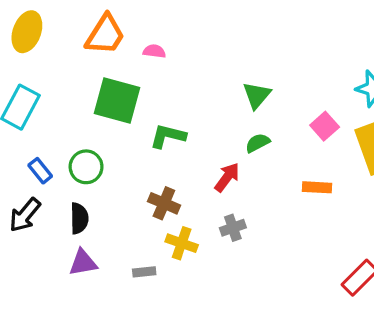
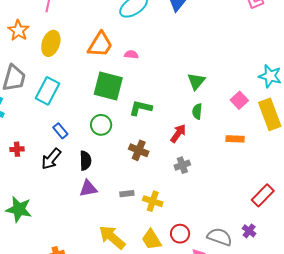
green semicircle: (258, 143) -> (197, 111), turned -56
green circle: (86, 167) -> (101, 125), moved
yellow cross: (182, 243) -> (153, 201), moved

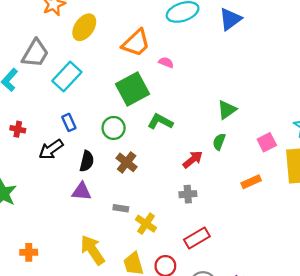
green square: (108, 86) -> (133, 89), turned 32
orange rectangle: (235, 139) -> (251, 182), turned -42
brown cross: (139, 150) -> (127, 162), moved
red rectangle: (263, 195) -> (197, 238), moved

